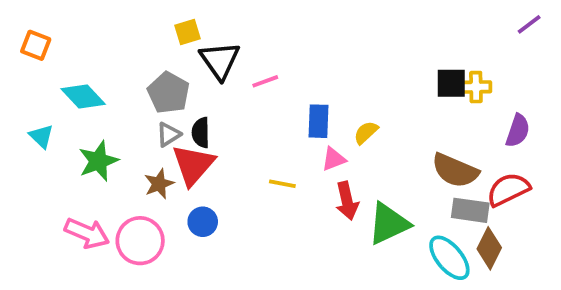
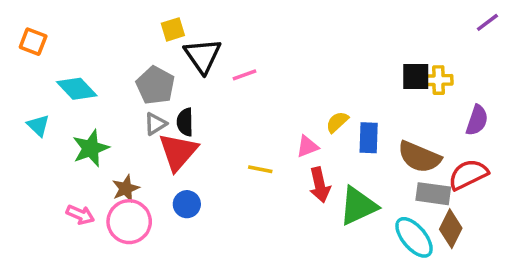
blue rectangle: (318, 121) -> (369, 138), moved
brown star: (159, 184) -> (126, 188), moved
pink arrow: (87, 233) -> (80, 215), size x0.7

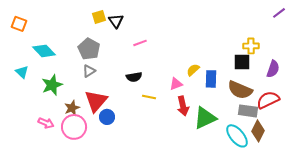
black triangle: (203, 56) -> (116, 21), moved, size x0.7
black square: (416, 77) -> (242, 62), moved
black semicircle: (185, 122) -> (134, 77), moved, turned -98
red triangle: (178, 152) -> (96, 101), moved

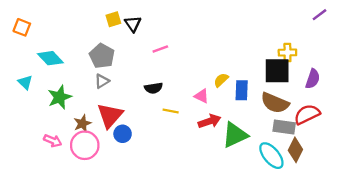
black square: (242, 62) -> (277, 71), size x1.4
pink triangle: (176, 84) -> (202, 96), turned 48
red arrow: (183, 106) -> (210, 121), turned -96

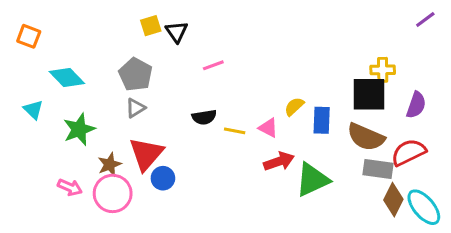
yellow line: (171, 111) -> (235, 131), moved
cyan ellipse: (271, 156) -> (424, 207), moved

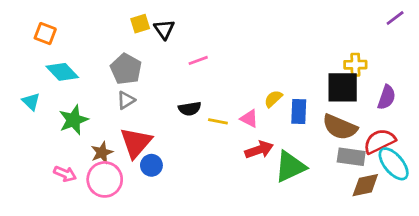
orange square: (29, 36) -> (45, 34), moved
brown diamond: (393, 200) -> (365, 185), turned 52
cyan ellipse: (424, 207) -> (394, 164), moved

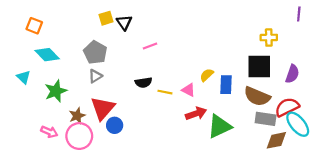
purple line: (395, 18) -> (299, 14), turned -48
yellow cross: (355, 65) -> (269, 37), moved

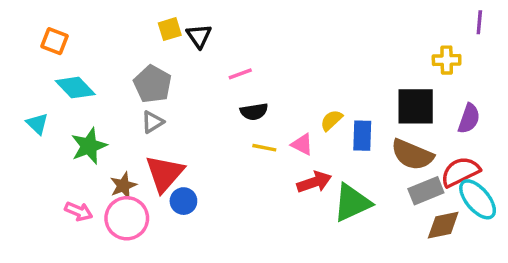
yellow cross: (269, 37) -> (447, 60), moved
black semicircle: (144, 82) -> (254, 112), moved
gray rectangle: (266, 119) -> (426, 191), turned -30

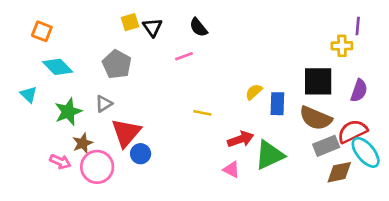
purple line: (479, 22) -> (358, 26), moved
black semicircle: (254, 112) -> (198, 27), moved, turned 60
gray triangle: (153, 122) -> (104, 104), moved
pink triangle: (302, 144) -> (231, 170), moved
brown star: (123, 186) -> (83, 143), moved

